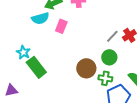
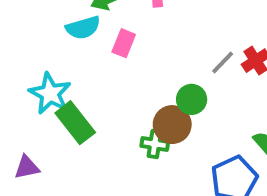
cyan star: (23, 52) -> (50, 94), size x1.5
green circle: (109, 57) -> (192, 99), moved
green cross: (105, 78) -> (155, 144), moved

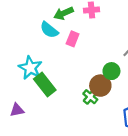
cyan semicircle: (83, 28) -> (49, 30), turned 54
green cross: (155, 144) -> (90, 97), turned 32

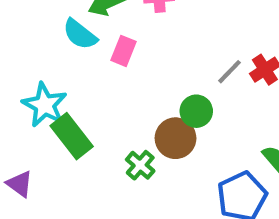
green cross: (90, 97) -> (140, 165), moved
purple triangle: (17, 110) -> (20, 184), turned 48

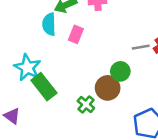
cyan semicircle: (80, 34) -> (49, 24), turned 50
gray line: (230, 72) -> (141, 47), turned 36

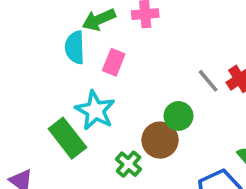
gray line: (141, 47) -> (208, 81), turned 60
cyan star: (27, 68) -> (95, 110), moved

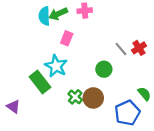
cyan semicircle: (75, 47) -> (44, 16), moved
brown circle: (160, 140) -> (93, 98), moved

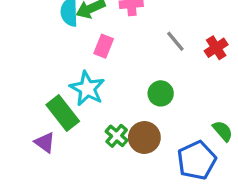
red cross: (139, 48) -> (216, 48), moved
gray line: (121, 49) -> (175, 41), moved
purple triangle: (13, 106) -> (45, 142), moved

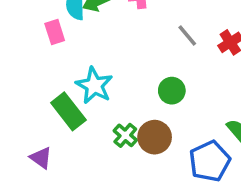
pink rectangle: (104, 46) -> (55, 32), moved, turned -40
purple triangle: (45, 142) -> (41, 158), moved

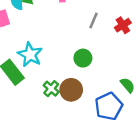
gray line: (187, 36) -> (93, 20), turned 63

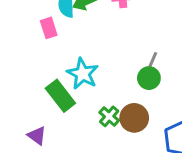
gray line: (93, 20) -> (152, 62), moved

